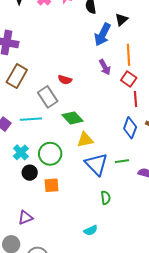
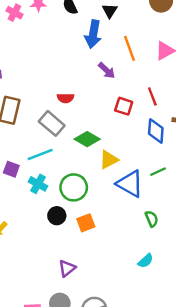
red square: (129, 79) -> (124, 106), moved
cyan cross: (21, 152) -> (38, 184), moved

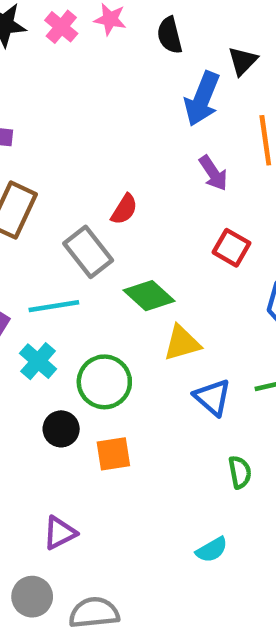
red semicircle: (65, 98) -> (124, 209), turned -70
blue triangle: (130, 184) -> (212, 397), size x0.7

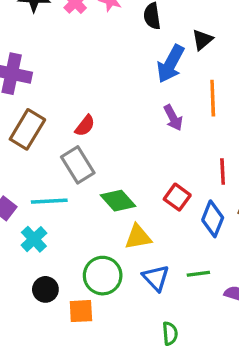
red semicircle: (124, 209) -> (85, 126), moved
red square: (232, 248) -> (177, 197), moved
green circle: (104, 382) -> (103, 276), moved

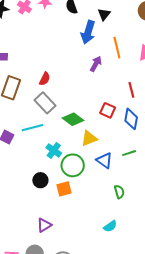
purple arrow: (173, 118) -> (96, 64), turned -112
cyan cross: (34, 239) -> (54, 150), moved

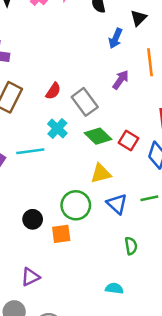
blue arrow: (88, 32) -> (115, 38), size x0.7
gray rectangle: (45, 103) -> (85, 102), moved
green diamond: (73, 119) -> (98, 136), moved
cyan cross: (54, 150) -> (57, 128), moved
cyan semicircle: (110, 226) -> (114, 288), turned -144

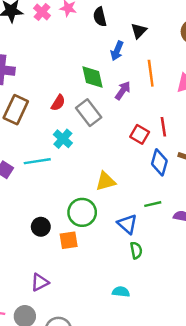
green diamond: (98, 136) -> (92, 77), moved, turned 35
red square: (128, 141) -> (140, 134), moved
blue triangle: (117, 204) -> (127, 224), moved

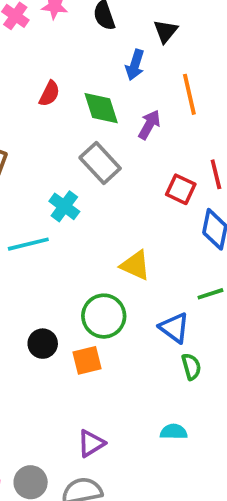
red semicircle: (58, 103) -> (49, 94), moved
yellow triangle: (106, 181) -> (135, 265), turned 45
purple triangle: (40, 282) -> (91, 443), moved

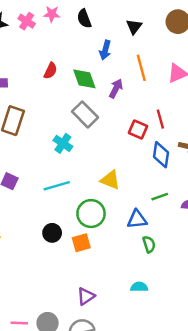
black triangle: (165, 31) -> (134, 27), moved
cyan line: (28, 244) -> (57, 186), moved
blue triangle: (174, 328) -> (137, 219), turned -40

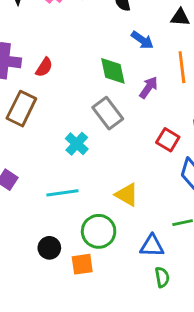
black triangle: (134, 27) -> (180, 17), turned 49
blue arrow: (105, 50) -> (142, 40), turned -78
red semicircle: (50, 71) -> (44, 67), moved

